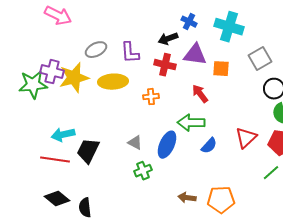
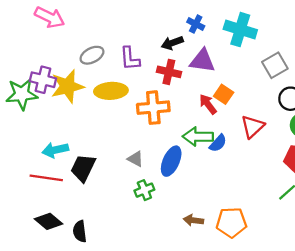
orange square: (221, 69) -> (224, 94), moved, turned 30
orange cross: (151, 97) -> (153, 108), size x1.8
red triangle: (246, 138) -> (253, 127), moved
blue semicircle: (209, 146) -> (218, 143), moved

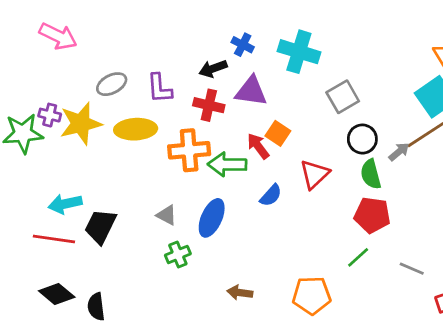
purple cross: (43, 80) -> (50, 115), size x0.7
green arrow: (198, 137) -> (227, 164), moved
orange pentagon: (231, 222) -> (312, 295), moved

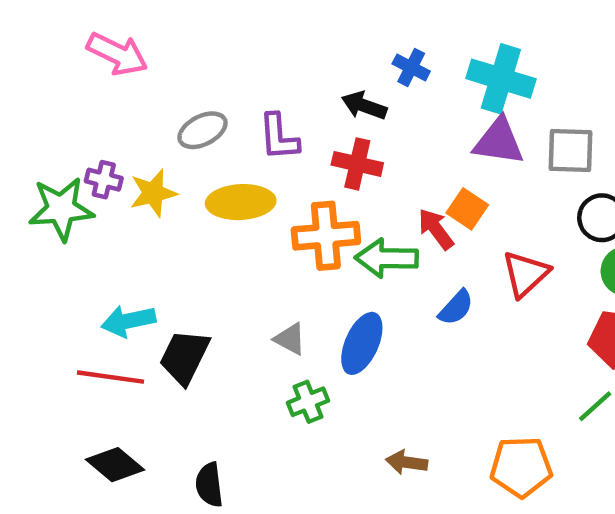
black arrow: (213, 69) -> (364, 106), turned 40
purple triangle: (251, 91) -> (499, 141), moved
gray square: (343, 97) -> (570, 150), turned 32
yellow star: (81, 124) -> (153, 193), size x0.7
black semicircle: (96, 307) -> (209, 485), moved

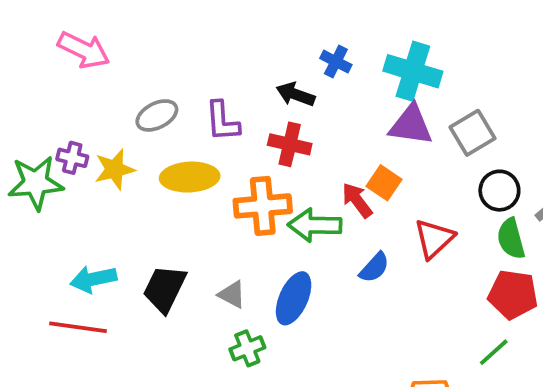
gray square: (570, 150) -> (473, 133), turned -33
black trapezoid: (185, 357) -> (165, 289), moved

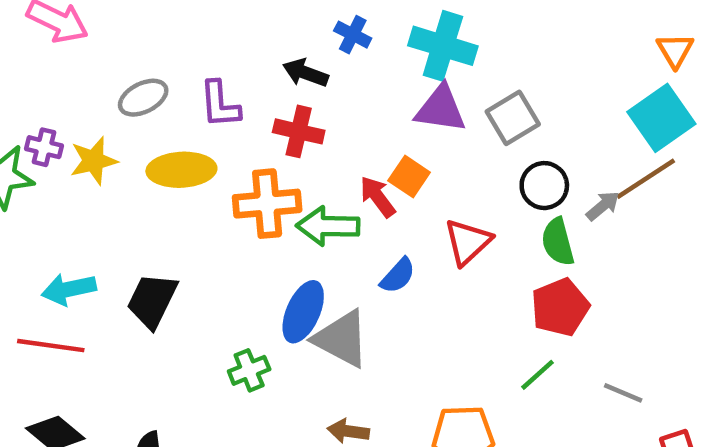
gray triangle: (232, 294) -> (341, 339), moved, size x1.8
red pentagon: (513, 294) -> (560, 307), turned -30

